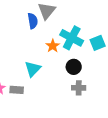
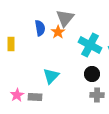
blue semicircle: (33, 21) -> (40, 28), moved
orange star: (53, 46) -> (58, 32), moved

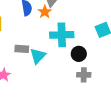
cyan cross: (90, 45) -> (62, 35), moved, turned -30
gray rectangle: (35, 97) -> (22, 49), moved

